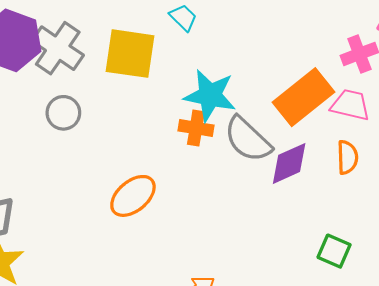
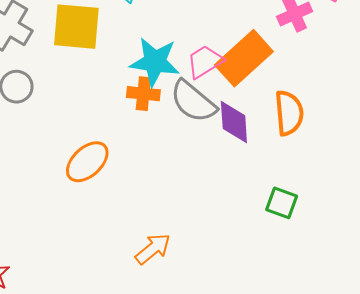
pink trapezoid: (350, 105) -> (205, 62), moved, turned -42
orange semicircle: (347, 157) -> (289, 113), size x1.4
purple diamond: (289, 163) -> (234, 122), turned -66

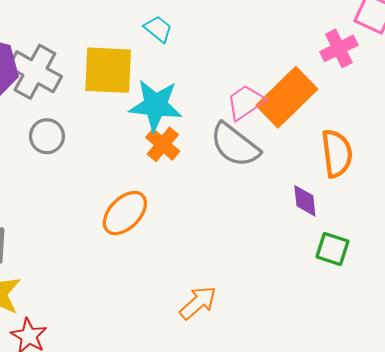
cyan star: (155, 62) -> (156, 105), moved
orange cross: (143, 94) -> (163, 144), moved, turned 36
purple diamond: (234, 122) -> (305, 201), moved, size x0.7

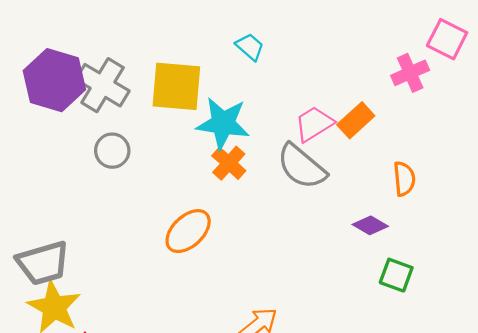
cyan trapezoid: (158, 29) -> (250, 47), moved
orange rectangle: (287, 97) -> (356, 120), size x0.6
orange semicircle: (337, 153) -> (404, 179), size x0.7
purple diamond: (305, 201) -> (370, 225), turned -56

